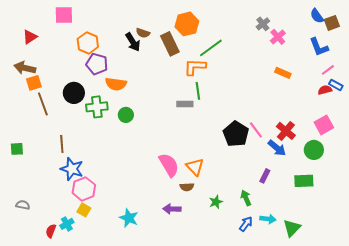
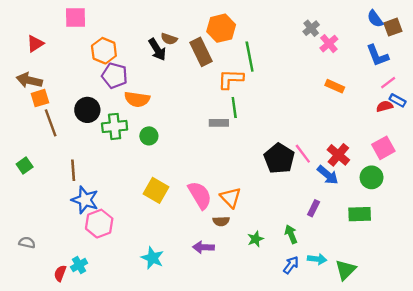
green line: (211, 48) -> (250, 57), turned -65
green square: (17, 149) -> (25, 166), moved, turned -32
yellow square: (84, 210) -> (156, 190), moved, size x1.5

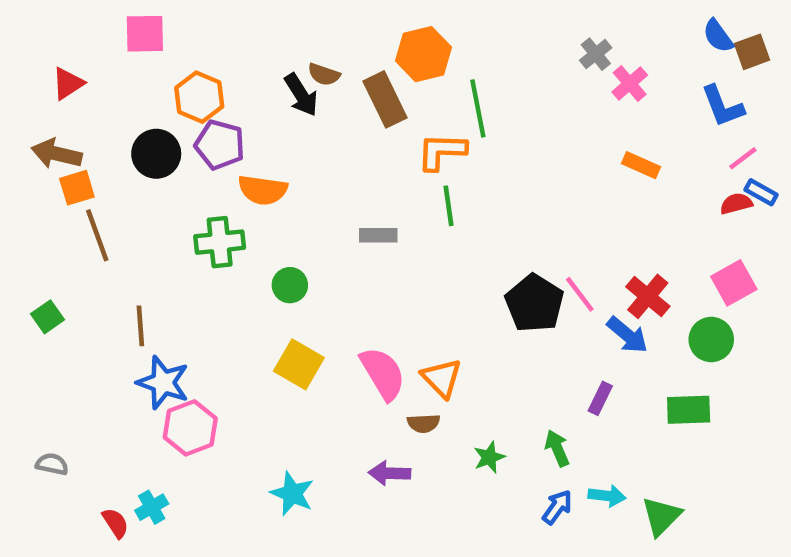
black circle: (87, 110) -> (156, 154), moved
gray rectangle: (219, 123) -> (378, 235), moved
green circle: (149, 136) -> (290, 285), moved
red semicircle: (60, 273) -> (115, 523), turned 126

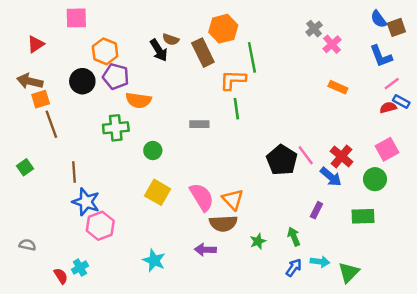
brown semicircle: (424, 423) -> (223, 223), size x1.6

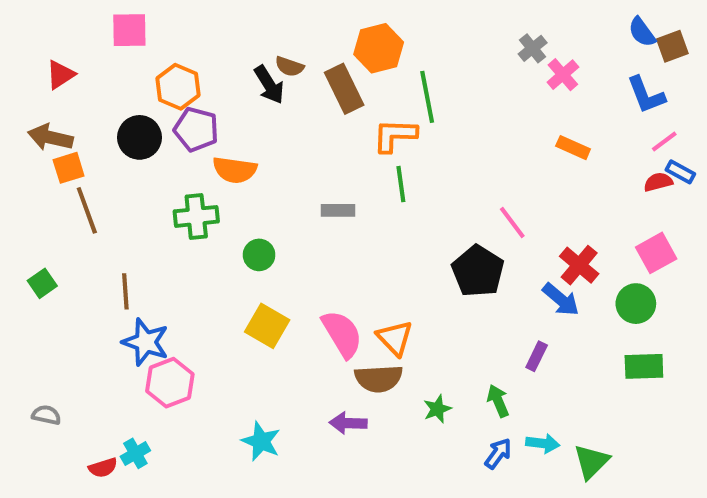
pink line: (306, 155) -> (512, 223), moved
green rectangle: (363, 216) -> (644, 366), moved
red semicircle: (61, 276) -> (103, 468), turned 105

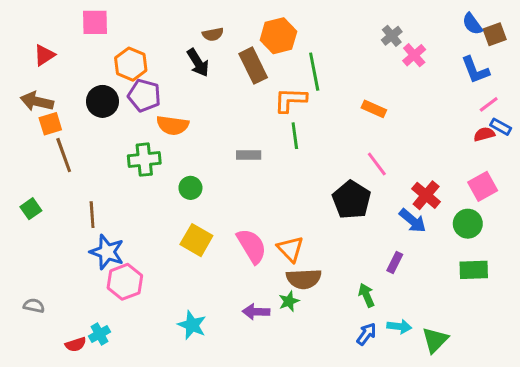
brown semicircle: (289, 67) -> (213, 34), moved, turned -30
orange rectangle: (573, 148) -> (374, 109), moved
brown semicircle: (379, 379) -> (304, 279), moved
green star: (437, 409) -> (289, 301), moved

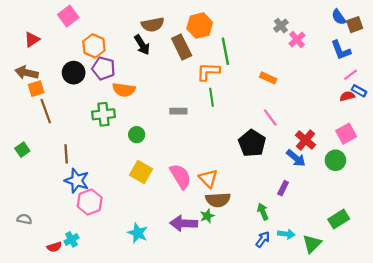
pink square: (95, 22) -> (68, 16), turned -36
brown semicircle: (213, 34) -> (153, 25), size x1.5
green rectangle: (474, 270) -> (339, 219), moved, turned -30
purple arrow: (256, 312) -> (184, 223), size x1.4

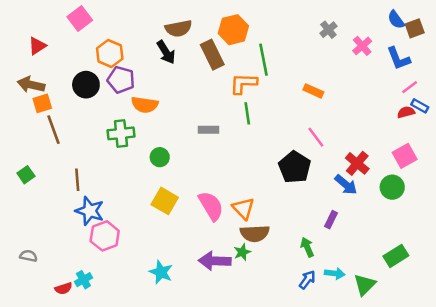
pink cross: (297, 39) -> (362, 46), moved

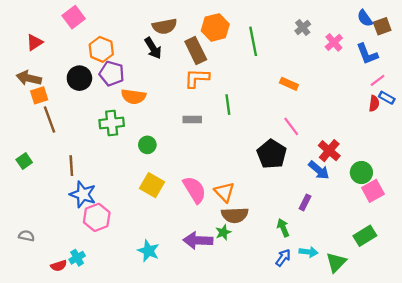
green line: (263, 60) -> (253, 41), moved
orange L-shape: (243, 83) -> (197, 78), moved
red semicircle: (406, 112) -> (374, 103), turned 112
pink square: (405, 156) -> (373, 191), moved

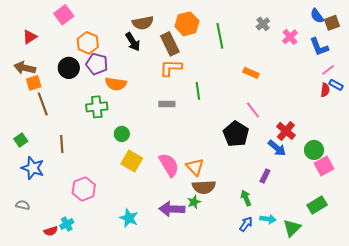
green circle: (147, 145) -> (122, 134), moved
blue star: (83, 194) -> (33, 168), moved

